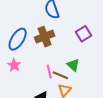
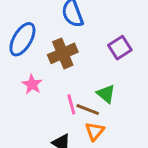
blue ellipse: (18, 39) -> (22, 39), moved
pink star: (14, 65) -> (32, 84), moved

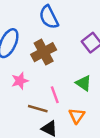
pink star: (32, 84) -> (20, 81), turned 30
brown line: (88, 109) -> (38, 109), moved

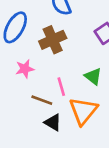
orange triangle: (77, 116) -> (83, 111), size x1.6

